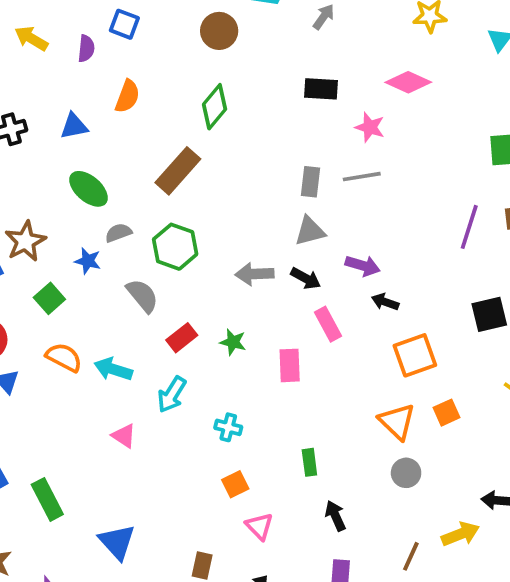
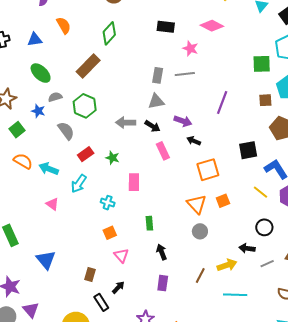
orange semicircle: (127, 96) -> (64, 25), turned -54
purple line: (469, 227) -> (222, 102), moved
pink rectangle: (290, 365) -> (134, 182), moved

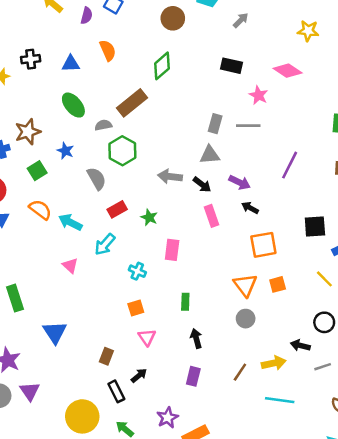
gray semicircle: (55, 97) -> (103, 125), moved

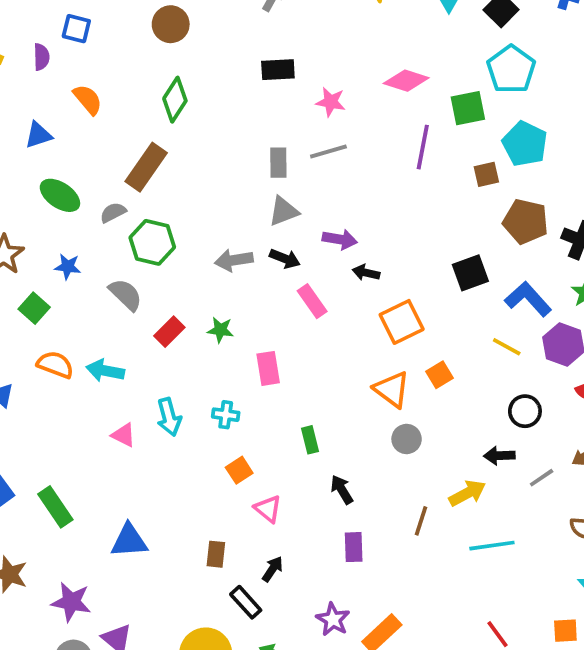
pink diamond: (288, 71) -> (406, 81), moved
purple line: (290, 165) -> (423, 147), moved
cyan arrow: (105, 244) -> (169, 417), moved, turned -40
blue triangle: (55, 332) -> (129, 541), turned -45

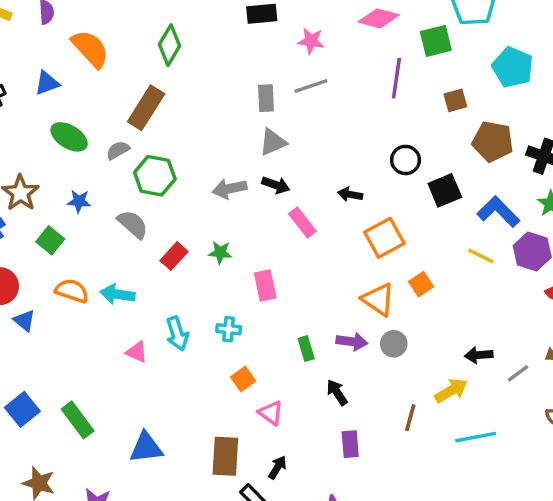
orange semicircle: (88, 99) -> (90, 49), size x1.4
cyan pentagon: (525, 144) -> (513, 67), moved
purple arrow: (340, 239) -> (352, 342), moved
black circle: (525, 411) -> (405, 160), moved
brown rectangle: (216, 554) -> (225, 456), size x1.6

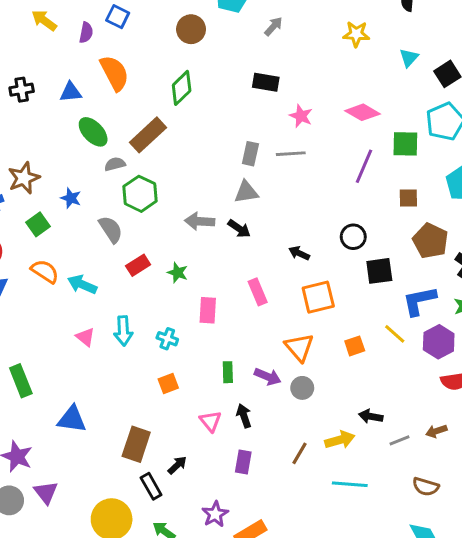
green ellipse: (69, 137) -> (93, 132), moved
blue L-shape: (498, 212) -> (419, 301), turned -72
pink rectangle: (302, 223) -> (258, 292), moved
orange square: (421, 284) -> (355, 346), moved
pink triangle: (271, 413) -> (210, 421), moved

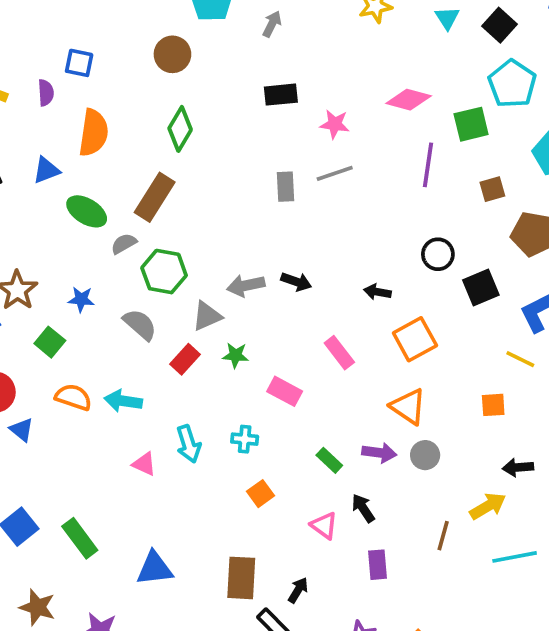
orange semicircle: (114, 73) -> (94, 133), turned 51
gray triangle: (246, 192) -> (207, 316), moved
pink rectangle: (208, 310) -> (285, 391), turned -50
orange square: (355, 346) -> (493, 405), moved, turned 30
green rectangle: (228, 372) -> (329, 460), turned -30

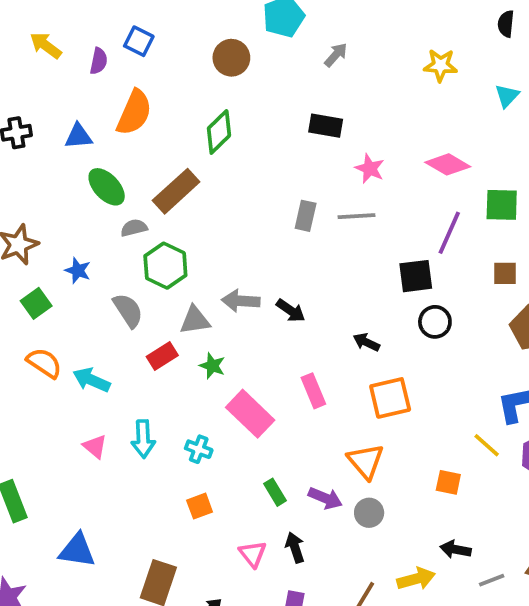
black square: (481, 287) -> (416, 276), moved
pink rectangle: (285, 391) -> (250, 414), size x1.4

